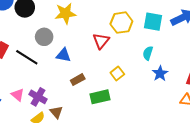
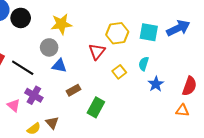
gray circle: (44, 37) -> (49, 47), moved
yellow square: (117, 73) -> (119, 72), moved
purple cross: (38, 97) -> (34, 95), moved
green rectangle: (100, 97) -> (96, 107), turned -48

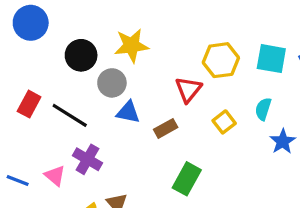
black circle: (21, 18) -> (81, 55), moved
brown rectangle: (74, 90) -> (166, 128), moved

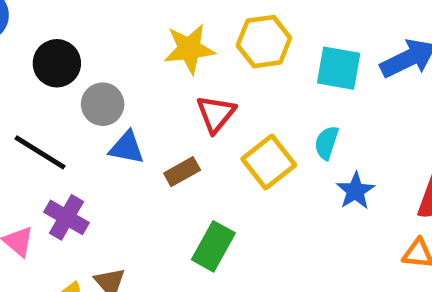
yellow star: (131, 46) -> (189, 49), moved
yellow hexagon: (221, 60) -> (264, 42), moved
yellow square: (224, 122) -> (269, 162), size x1.5

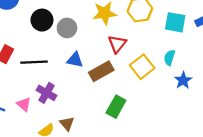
gray circle: (103, 104) -> (67, 28), moved
black line: (40, 152) -> (34, 62), turned -35
brown rectangle: (182, 172) -> (101, 71), size x1.5

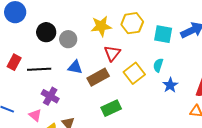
pink triangle: (24, 104) -> (35, 115), moved
green rectangle: (116, 107) -> (111, 108), turned 36

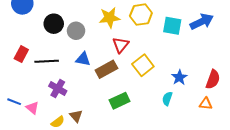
cyan semicircle: (158, 65) -> (167, 99), moved
pink triangle: (35, 115) -> (32, 108), moved

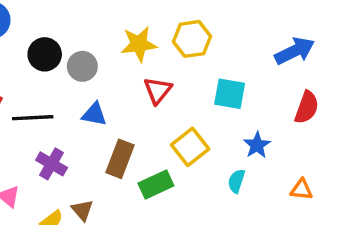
cyan square: (172, 26) -> (230, 94), moved
yellow square: (143, 65) -> (190, 147), moved
brown rectangle: (106, 69) -> (120, 159), moved, turned -40
red semicircle: (213, 79) -> (307, 107), moved

